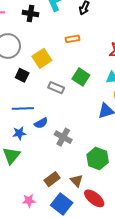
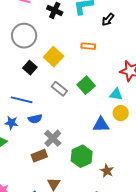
yellow square: (42, 58) -> (54, 57), turned -30
green hexagon: (98, 158) -> (82, 156), moved
brown rectangle: (52, 179) -> (39, 156), moved

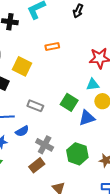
black arrow: (108, 20) -> (78, 11), moved
green square: (86, 85) -> (69, 102), moved
gray rectangle: (59, 89) -> (35, 106), moved

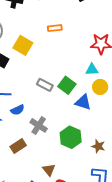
gray rectangle: (35, 106) -> (45, 85), moved
blue triangle: (87, 118) -> (83, 102), turned 30
brown rectangle: (37, 165) -> (18, 146), moved

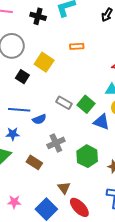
blue semicircle: (18, 110) -> (39, 119), moved
gray cross: (39, 125) -> (56, 143), turned 30
brown rectangle: (18, 146) -> (34, 162), turned 63

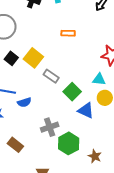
yellow square: (44, 62) -> (33, 58), moved
gray rectangle: (64, 103) -> (51, 76), moved
gray cross: (56, 143) -> (50, 127), moved

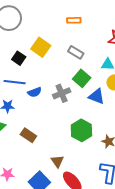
black square: (11, 58) -> (19, 58), moved
gray rectangle: (51, 76) -> (76, 52), moved
gray cross: (50, 127) -> (62, 93), moved

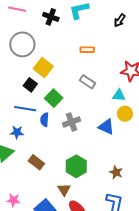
yellow square: (41, 47) -> (43, 68), moved
green square: (82, 78) -> (54, 98), moved
blue semicircle: (35, 92) -> (45, 120), turned 112
green hexagon: (81, 130) -> (76, 166), moved

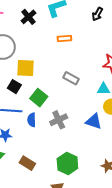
black cross: (51, 17) -> (29, 17), turned 35
orange rectangle: (87, 50) -> (64, 39), moved
yellow square: (43, 68) -> (26, 68), turned -30

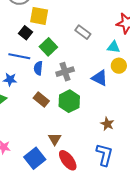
brown rectangle: (27, 163) -> (41, 100), moved
green hexagon: (67, 163) -> (69, 101), moved

